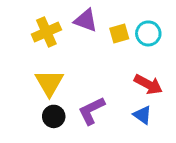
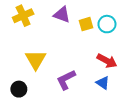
yellow cross: (46, 32) -> (23, 16), moved
black circle: (54, 116) -> (19, 89), moved

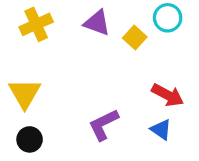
yellow square: (86, 24) -> (135, 38), turned -32
cyan circle: (107, 24) -> (168, 18), moved
yellow triangle: (36, 60) -> (25, 93), moved

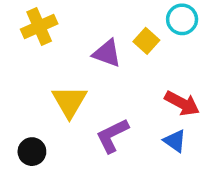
purple triangle: (97, 23) -> (107, 53), moved
yellow triangle: (25, 93) -> (69, 102), moved

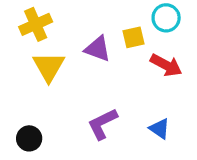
yellow square: (146, 41) -> (133, 37), turned 35
yellow triangle: (69, 102) -> (49, 67), moved
red arrow: (182, 103) -> (166, 65), moved

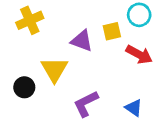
yellow triangle: (49, 67) -> (54, 70), moved
black circle: (29, 138) -> (24, 87), moved

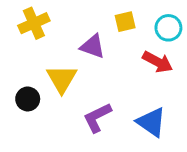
cyan circle: (139, 15) -> (168, 28), moved
yellow square: (112, 31) -> (125, 22), moved
blue triangle: (134, 108) -> (151, 122), size x1.5

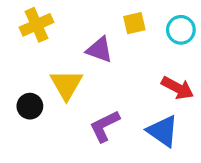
red arrow: (158, 62) -> (178, 88), moved

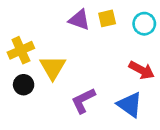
yellow cross: (37, 25) -> (21, 50), moved
purple triangle: (100, 50) -> (79, 20), moved

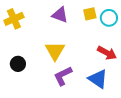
yellow square: (107, 18) -> (90, 14), moved
yellow cross: (21, 50) -> (14, 19), moved
yellow triangle: (53, 67) -> (55, 51), moved

